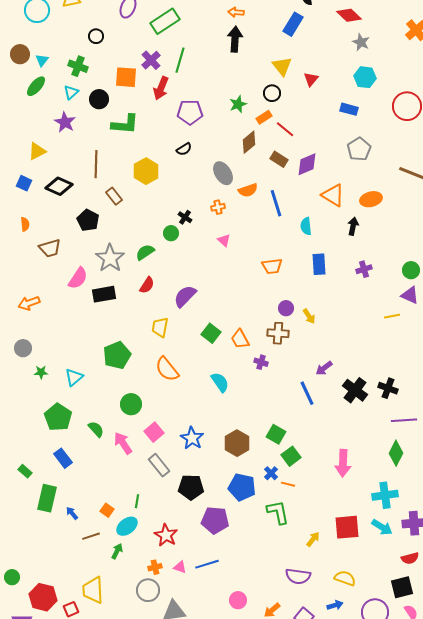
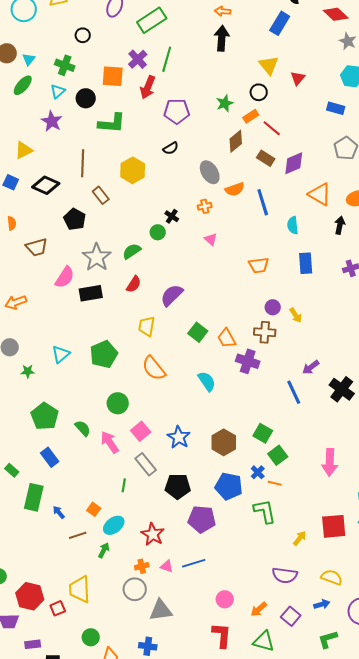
purple cross: (261, 362) -> (248, 361), size x1.6
cyan triangle: (74, 377) -> (61, 354), moved
green line: (137, 501) -> (124, 485), moved

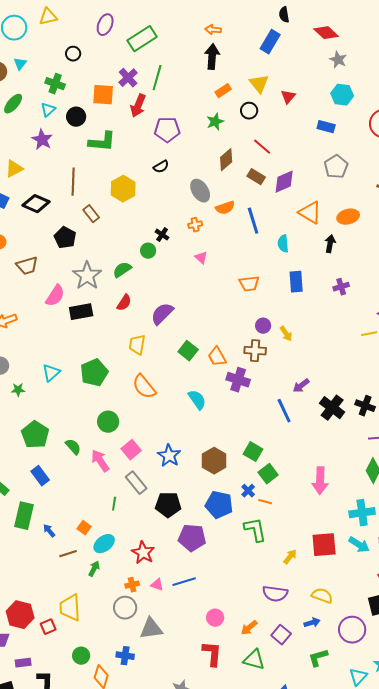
cyan triangle: (29, 59) -> (20, 64), moved
orange rectangle: (251, 116) -> (223, 91), moved
blue cross: (148, 646) -> (125, 656), moved

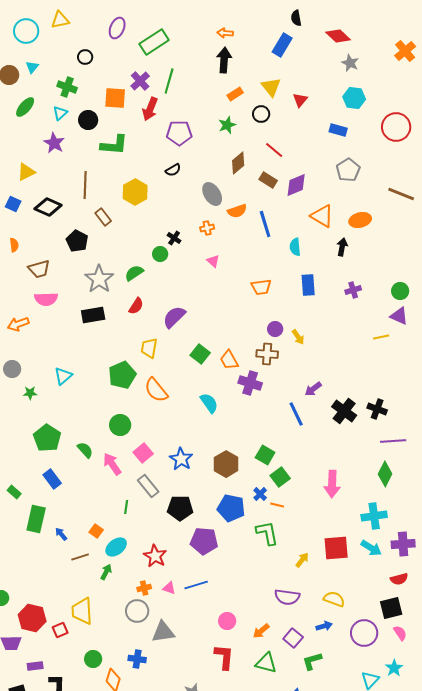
pink semicircle: (55, 296) -> (46, 299), moved, turned 55
green pentagon: (94, 373) -> (122, 375), moved
green L-shape: (318, 658) -> (312, 661), moved

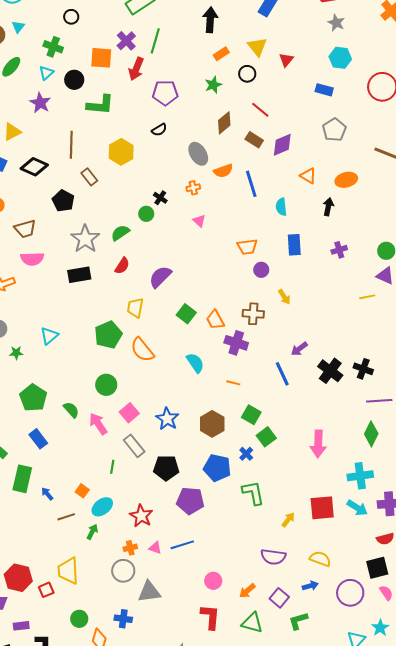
orange triangle: (322, 216) -> (308, 176), size x0.7
purple circle: (275, 329) -> (261, 270), moved
orange line: (277, 505) -> (233, 383), moved

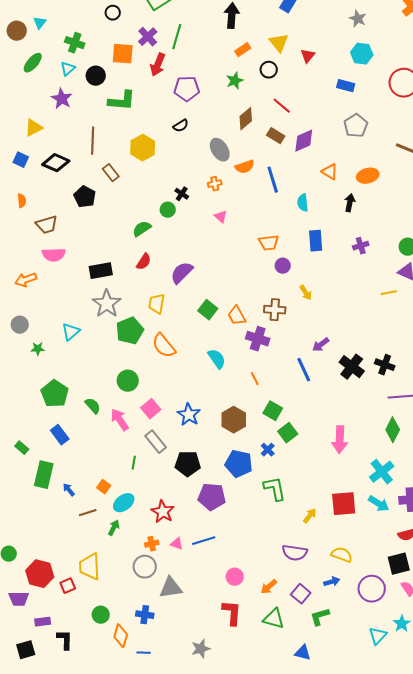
black circle: (71, 17) -> (113, 13), moved
gray star: (85, 239) -> (107, 304), moved
orange line: (233, 383) -> (255, 379), turned 48
cyan cross: (360, 476) -> (382, 472), turned -30

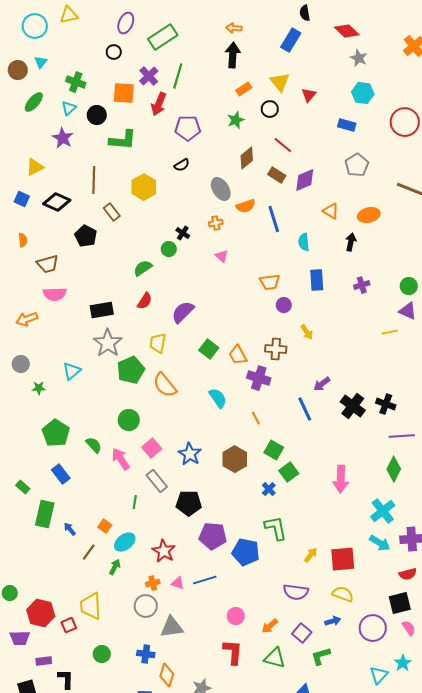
blue pentagon: (239, 464) -> (246, 552), moved
red square: (344, 504) -> (343, 559), moved
brown line: (88, 513) -> (89, 552), turned -36
orange diamond: (121, 636) -> (167, 675), moved

